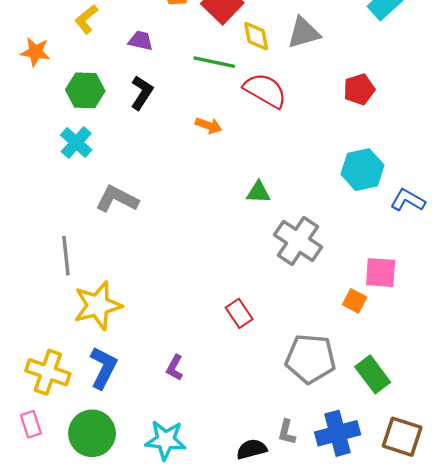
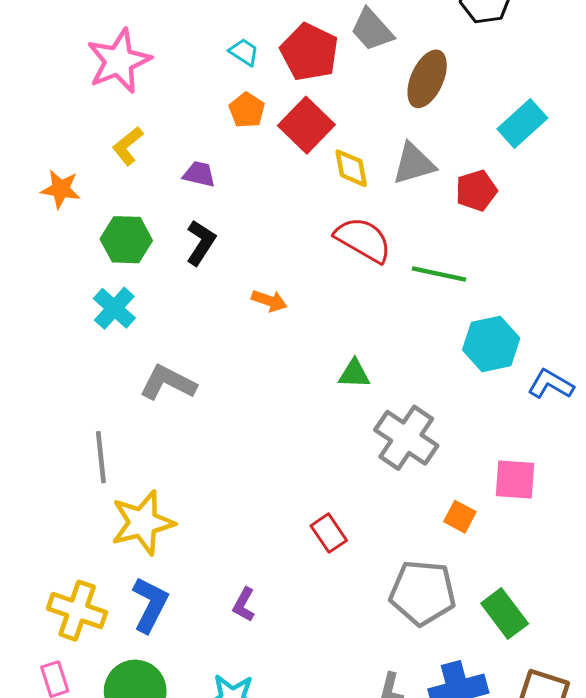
green line: (214, 62) -> (439, 274), moved
red pentagon: (359, 89) -> (476, 191), moved
orange arrow: (209, 125) -> (269, 301), moved
orange square: (355, 301) -> (460, 517), moved

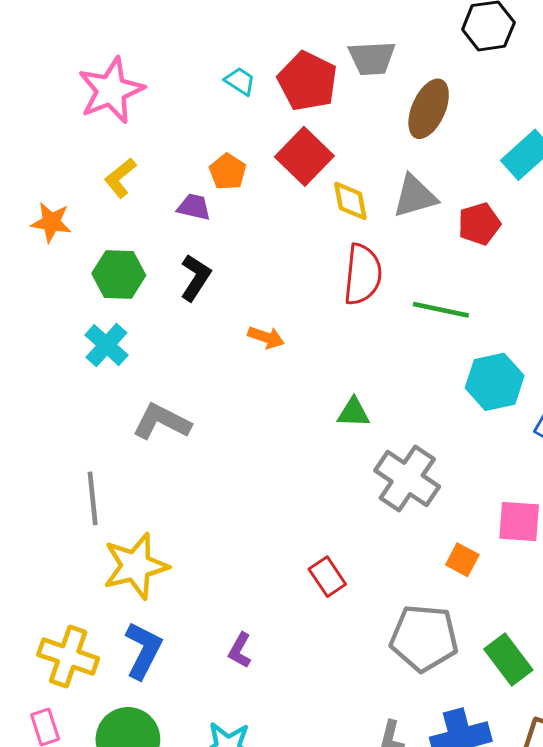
gray trapezoid: (372, 30) -> (372, 58), turned -51
orange pentagon: (247, 110) -> (228, 172), moved
red semicircle: (363, 240) -> (363, 274), turned 66

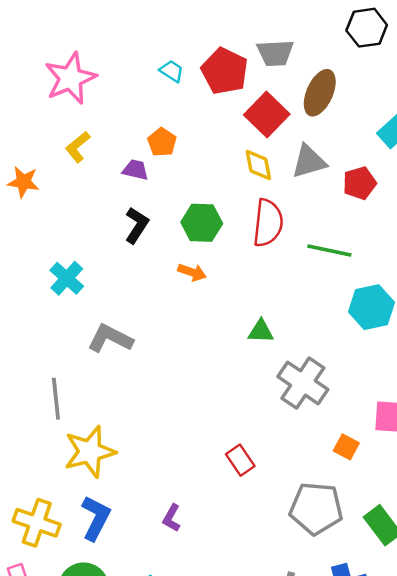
red square: (304, 156) -> (267, 114), moved
green hexagon: (119, 274) -> (202, 223), moved

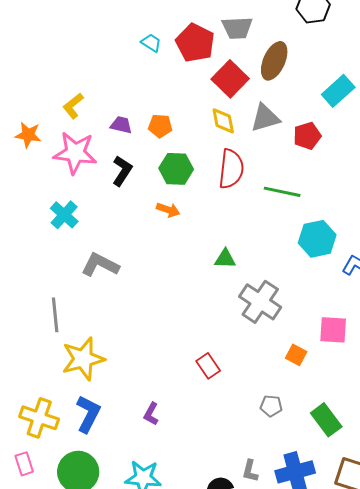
pink star: (70, 78) -> (75, 153), moved, turned 30
orange pentagon: (162, 142) -> (160, 126), moved, turned -30
gray pentagon: (316, 508) -> (271, 406), size x0.5

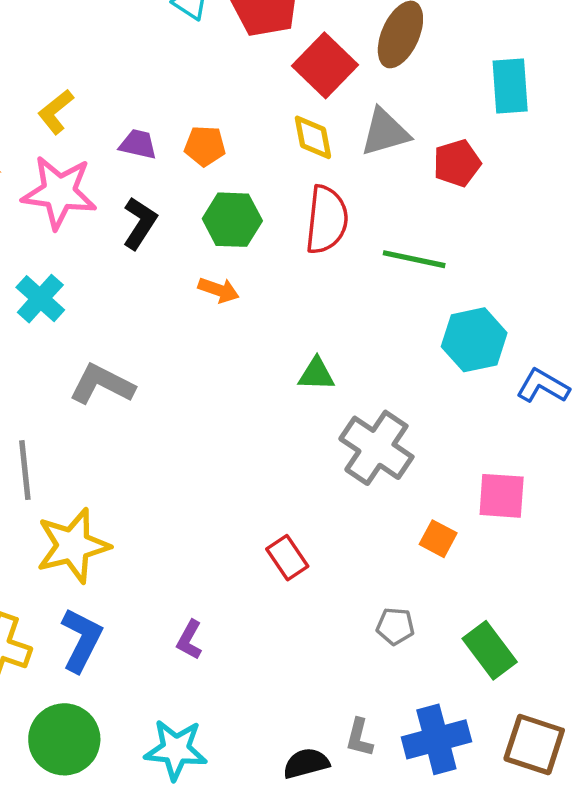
cyan rectangle: (338, 91) -> (510, 86), turned -52

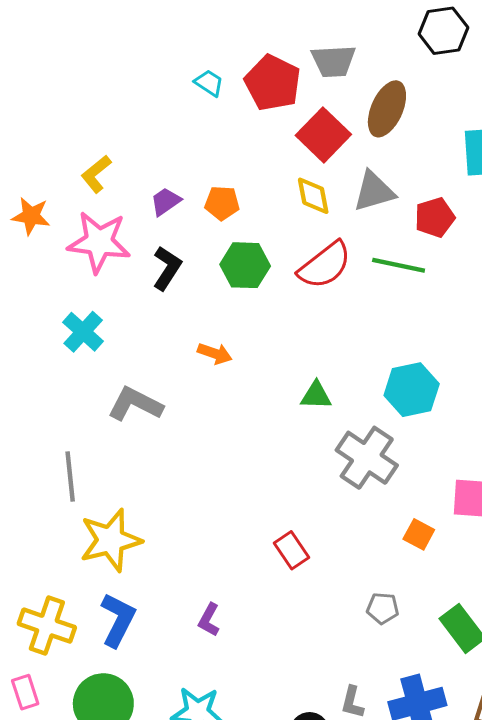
purple trapezoid: (138, 144) -> (166, 202), turned -48
red semicircle: (327, 220) -> (325, 265), turned 46
green line: (414, 259) -> (399, 265), moved
orange arrow: (219, 290) -> (215, 353), moved
cyan hexagon: (474, 340) -> (412, 390), moved

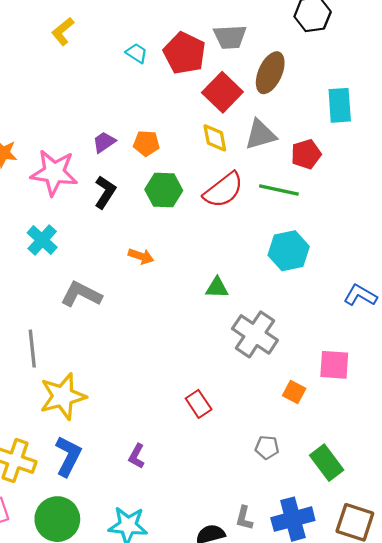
yellow L-shape: (96, 174) -> (63, 31), moved
cyan hexagon: (412, 390) -> (289, 251), moved

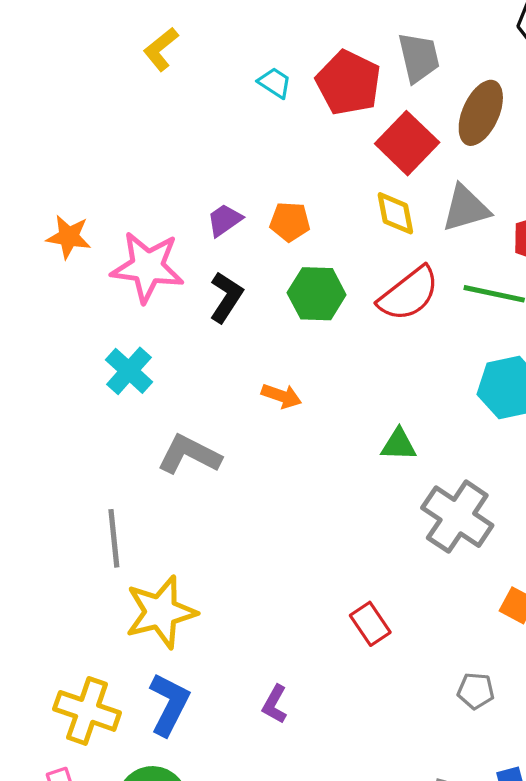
gray trapezoid: (230, 37) -> (419, 58), turned -100

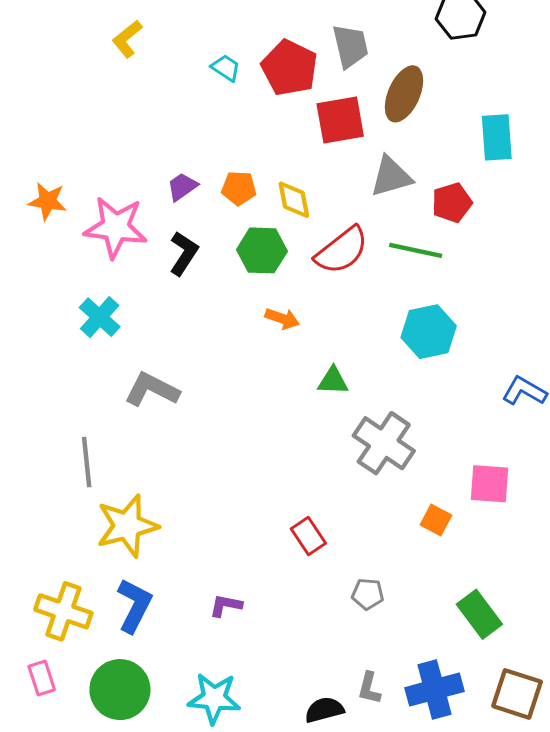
red square: (407, 143) -> (340, 120), turned 36
yellow diamond: (395, 213) -> (294, 200), moved
orange arrow: (281, 396) -> (282, 319), moved
gray pentagon: (476, 691) -> (368, 594), moved
purple L-shape: (275, 704) -> (226, 606), turned 72

